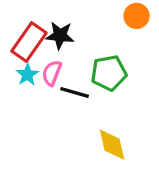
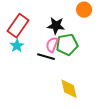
black star: (60, 35) -> (56, 26), moved
pink semicircle: (52, 73) -> (52, 45), moved

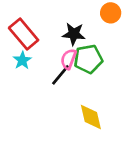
red rectangle: (18, 26) -> (24, 34), turned -75
black line: (46, 57) -> (61, 75), turned -66

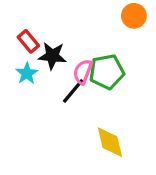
red rectangle: (24, 34) -> (28, 41), size x0.6
black star: (74, 34) -> (52, 56), moved

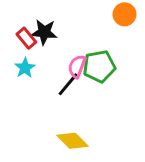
black star: (52, 56) -> (44, 32), moved
yellow diamond: (110, 142) -> (72, 141), moved, turned -32

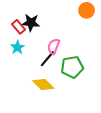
green pentagon: (99, 66) -> (72, 67), moved
yellow diamond: (72, 141) -> (43, 84), moved

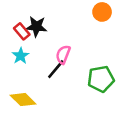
green pentagon: (72, 67) -> (101, 79), moved
yellow diamond: (43, 84) -> (23, 100), moved

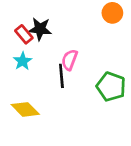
black line: (56, 69) -> (61, 76), turned -45
green pentagon: (101, 79) -> (111, 87), turned 30

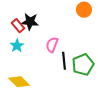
black line: (61, 76) -> (64, 61), moved
green pentagon: (111, 87) -> (83, 65), turned 30

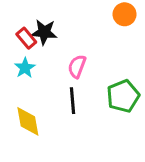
black line: (64, 61) -> (72, 101), moved
yellow diamond: (19, 82) -> (28, 121), turned 35

